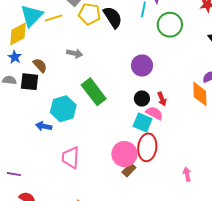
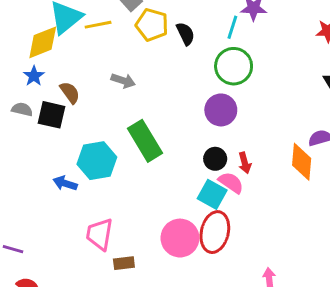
black semicircle: (113, 17) -> (186, 34), size x0.7
green circle: (170, 25) -> (234, 66), moved
brown rectangle: (129, 170) -> (124, 263), moved, turned 32

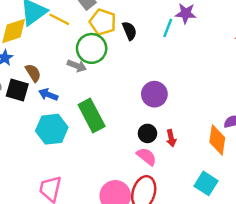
yellow line: (98, 25) -> (59, 19), turned 35
green circle: (234, 66) -> (92, 48), moved
blue arrow: (65, 183) -> (48, 95), moved
pink semicircle: (231, 183) -> (147, 156), moved
cyan square: (212, 194) -> (206, 183), moved

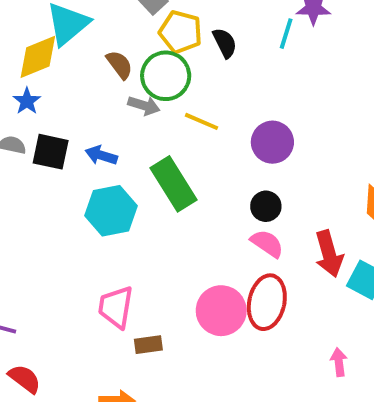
yellow line: (59, 19) -> (202, 121), moved
brown semicircle: (33, 73) -> (119, 65), moved
red arrow: (171, 138) -> (329, 254), moved, size x1.6

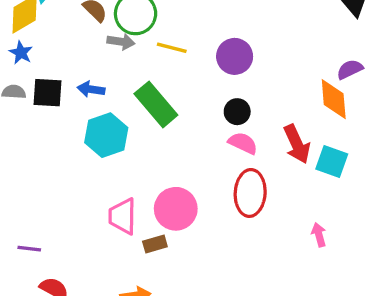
pink circle: (221, 311) -> (176, 209), moved

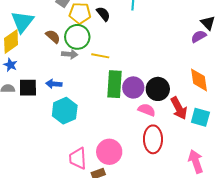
purple circle: (235, 56) -> (133, 87), moved
purple semicircle: (350, 69) -> (199, 36), moved
green rectangle: (156, 104) -> (115, 84), moved, turned 48
black circle: (237, 112) -> (158, 89), moved, size x1.5
pink arrow: (319, 235) -> (196, 161), size x1.6

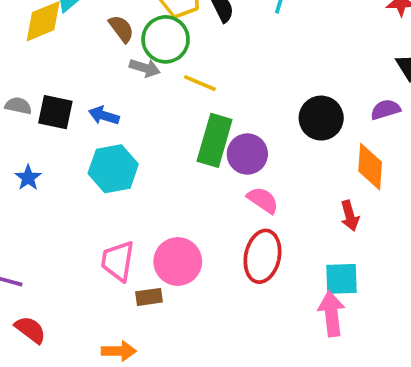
purple semicircle: (199, 36) -> (386, 110), moved
blue star: (10, 65) -> (28, 178), moved
black circle: (158, 89) -> (321, 118), moved
red arrow: (179, 108) -> (350, 216), moved, size x0.7
cyan square: (200, 117) -> (341, 279), moved, turned -30

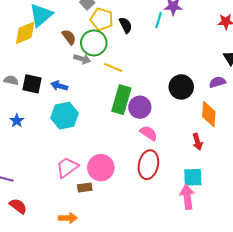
pink trapezoid: (118, 261) -> (67, 167), turned 45

